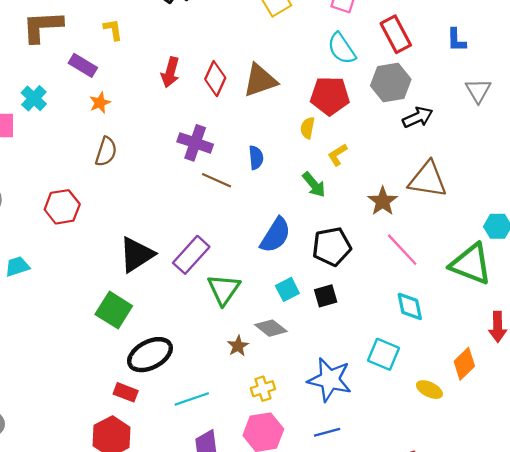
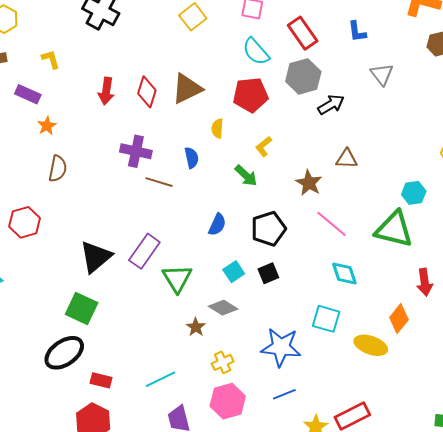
yellow semicircle: (307, 128) -> (217, 128), moved
brown triangle: (428, 180) -> (347, 159), size x0.6
blue semicircle: (275, 235) -> (217, 225), size x0.7
black ellipse: (150, 355) -> (64, 353), moved
yellow ellipse: (429, 390) -> (371, 345), size x1.4

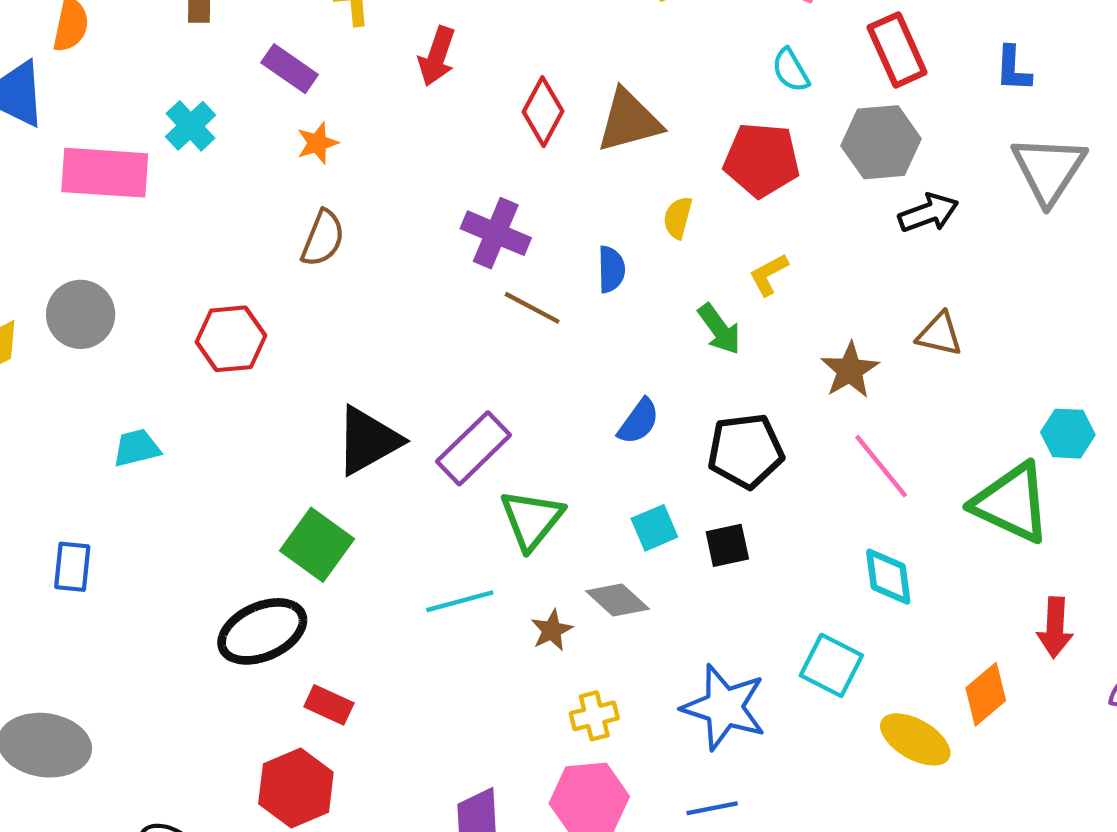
cyan semicircle: (256, 52) -> (791, 70), size x0.7
gray triangle: (382, 74) -> (1049, 169), size x1.5
red arrow: (106, 91) -> (437, 56), moved
cyan line: (160, 379) -> (460, 601), moved

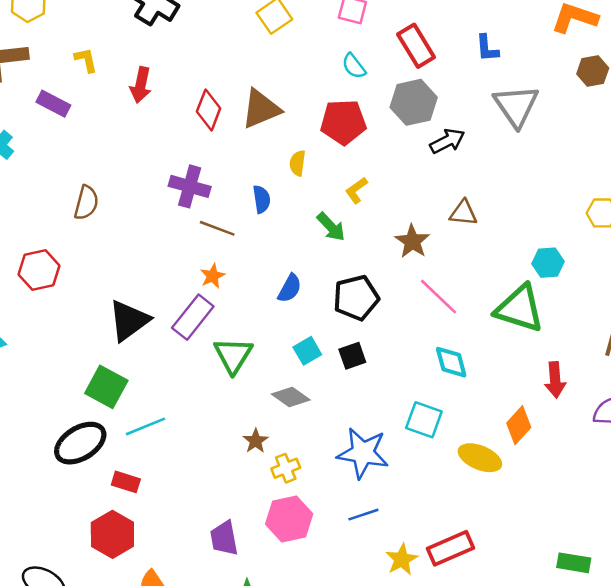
orange star: (317, 143) -> (212, 276), moved
cyan line: (460, 601) -> (145, 426), moved
brown star: (552, 630) -> (256, 441), moved

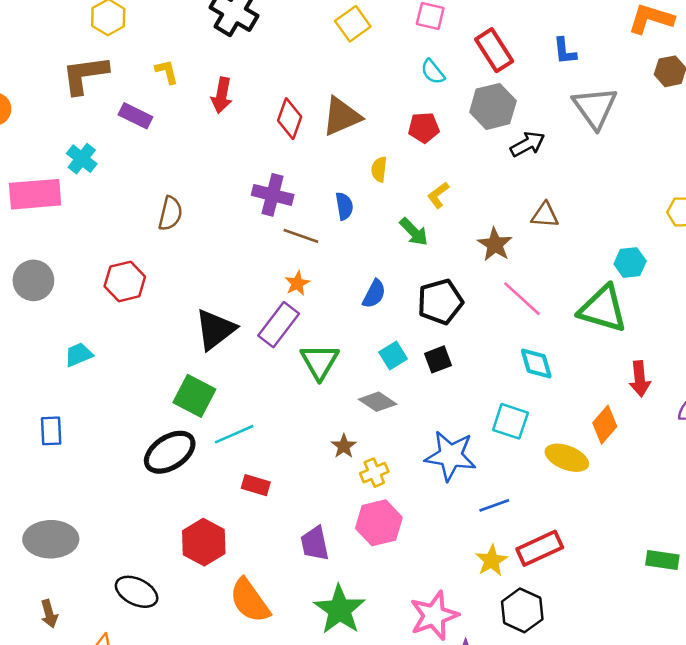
red pentagon: (343, 122) -> (424, 128), size x0.7
red rectangle: (126, 482) -> (256, 485), moved
blue line: (363, 515) -> (494, 505), moved

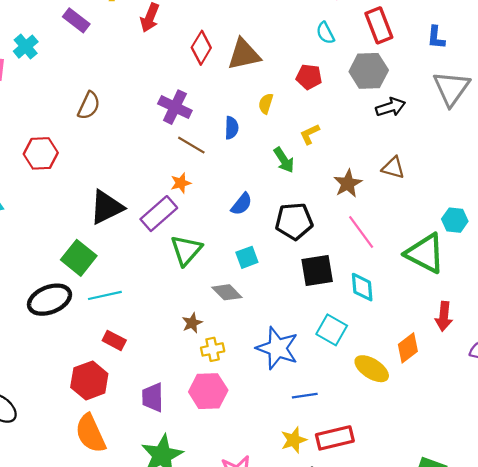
black square: (438, 359) -> (317, 270), moved, size x1.5
red hexagon: (204, 542) -> (89, 380), moved

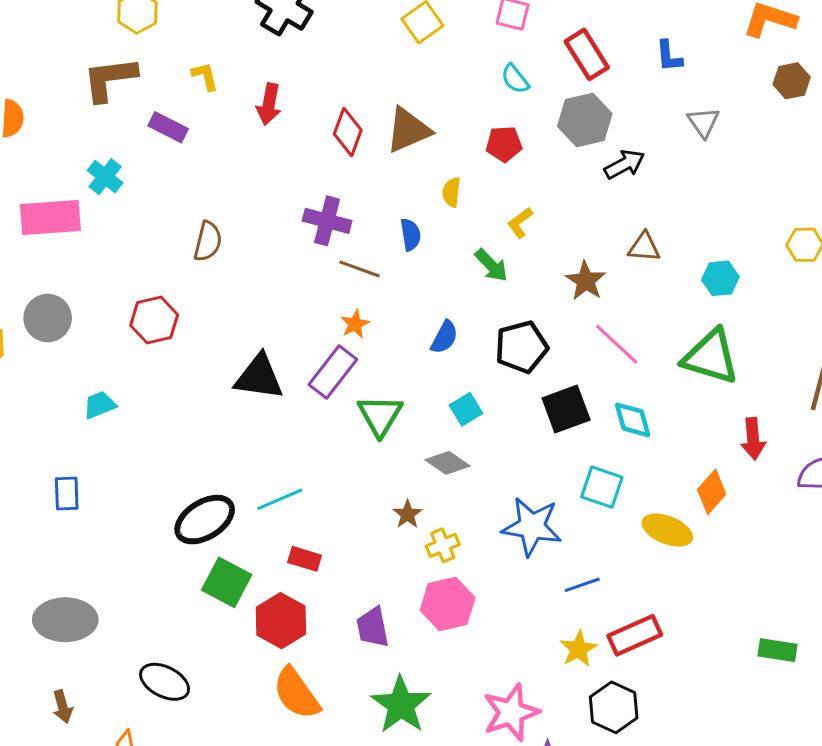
gray triangle: (451, 88) -> (703, 122), size x0.6
black triangle: (107, 207) -> (259, 377), turned 45
cyan hexagon: (455, 220) -> (720, 278), moved
green square: (79, 258) -> (227, 582), moved

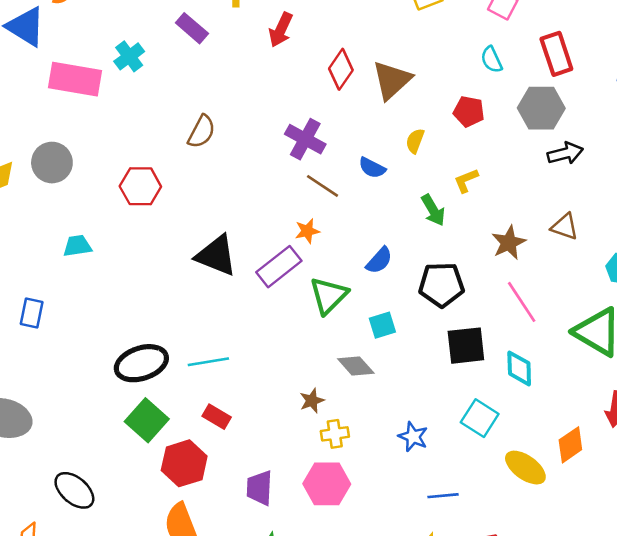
brown triangle: (408, 130) -> (392, 80), turned -33
blue semicircle: (411, 235) -> (372, 168), turned 112
green triangle: (380, 415) -> (329, 296), moved
blue star: (532, 527) -> (413, 437), size x0.6

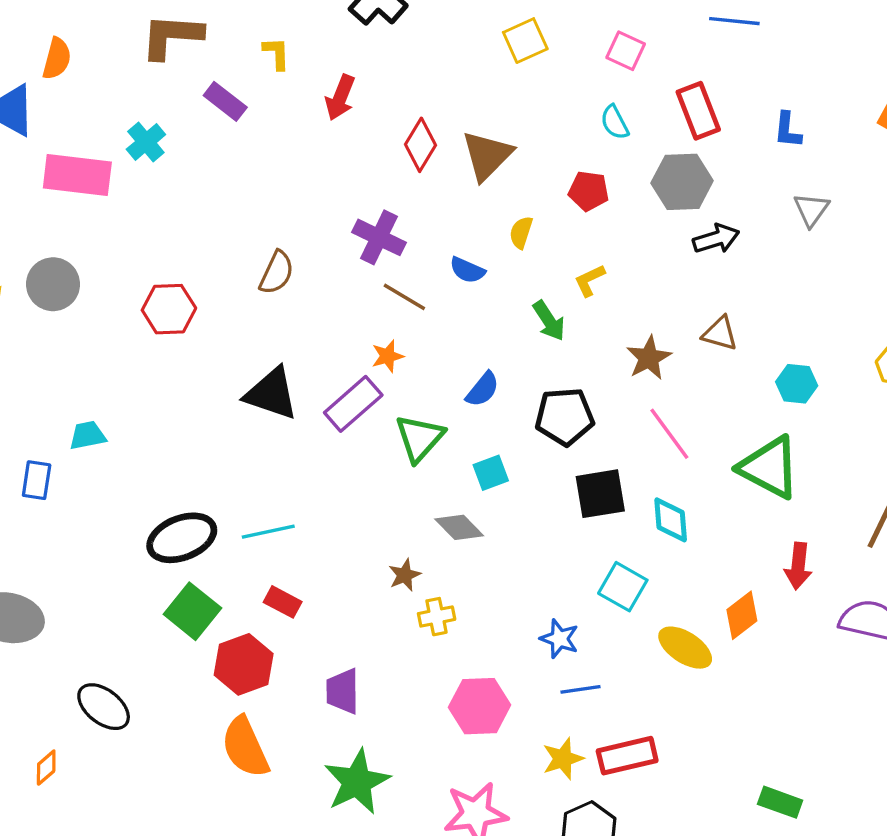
brown semicircle: (202, 132) -> (277, 273), moved
cyan trapezoid: (77, 246) -> (88, 435), moved
blue star: (413, 437) -> (559, 639), moved
pink hexagon: (327, 484) -> (480, 706), moved

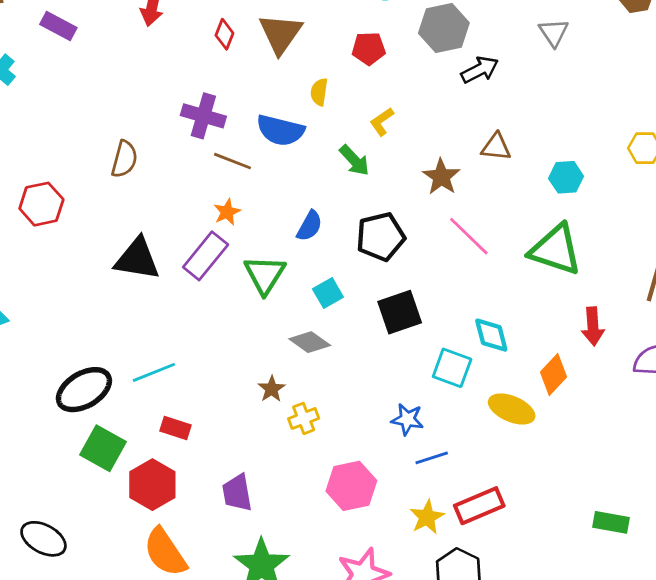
red diamond: (420, 145) -> (224, 34), size x0.7
blue semicircle: (467, 270) -> (280, 130), size x1.6
black square: (600, 494) -> (400, 312), moved
cyan diamond: (671, 520) -> (491, 335), moved

